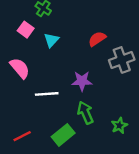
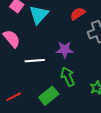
cyan triangle: (51, 40) -> (39, 15), size x1.5

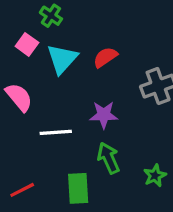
red semicircle: (78, 14) -> (105, 57), moved
green rectangle: (49, 96) -> (78, 188), turned -54

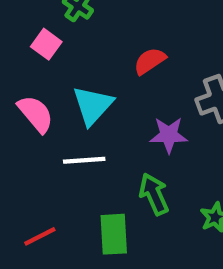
cyan triangle: (62, 59) -> (93, 105), moved
purple star: (104, 115) -> (169, 135), moved

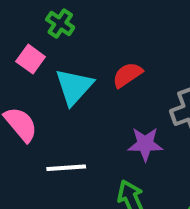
cyan triangle: (93, 105) -> (74, 87), moved

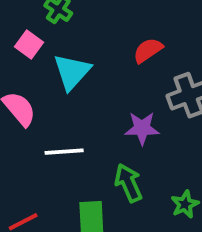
red semicircle: (127, 75) -> (148, 50), moved

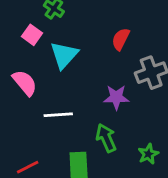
red semicircle: (148, 50) -> (121, 39), turned -30

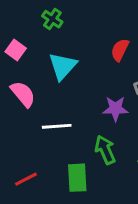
pink square: (32, 35) -> (16, 50), moved

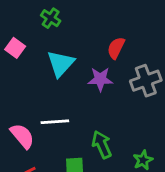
pink semicircle: (23, 94) -> (22, 136), moved
purple star: (115, 109) -> (100, 79), moved

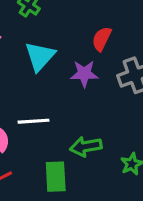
green arrow: (102, 145) -> (86, 147), turned -76

